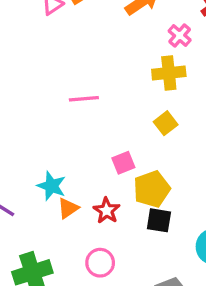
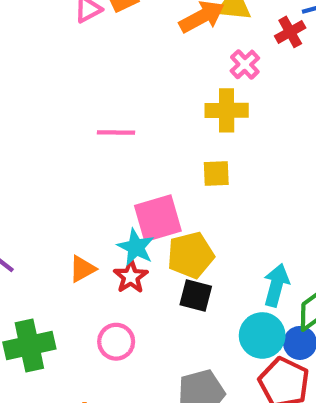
yellow square: (166, 123) -> (216, 173), turned 30
pink square: (123, 163) -> (158, 218), size x1.6
cyan star: (52, 186) -> (136, 247), moved

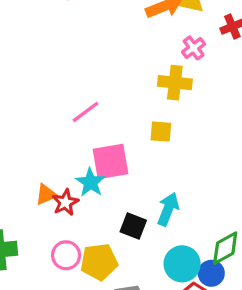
pink line: (116, 132) -> (86, 112), moved, turned -44
yellow pentagon: (191, 255) -> (99, 262), moved
red star: (131, 277) -> (65, 202), moved
cyan arrow: (276, 285) -> (168, 209), moved

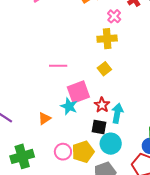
pink line: (86, 112) -> (58, 66), turned 48
yellow square: (161, 132) -> (104, 69), turned -32
red star: (65, 202) -> (102, 105), moved
cyan circle: (182, 264) -> (111, 144), moved

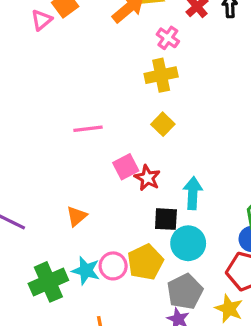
pink square: (78, 92) -> (126, 167), size x0.7
red star: (102, 105) -> (147, 178), moved
cyan star: (69, 106) -> (86, 271), moved

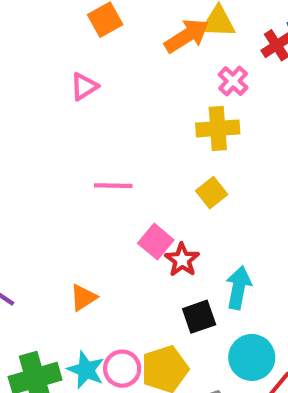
pink triangle: (41, 20) -> (84, 86), moved
pink square: (126, 167) -> (156, 242), turned -30
black square: (166, 219) -> (199, 317), turned -30
cyan circle: (188, 243) -> (252, 357), moved

